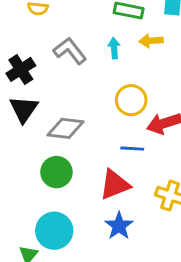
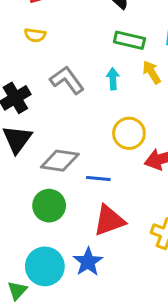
yellow arrow: (151, 41) -> (152, 72), turned 60
blue line: (132, 149) -> (98, 179), moved
blue star: (119, 226) -> (88, 262), moved

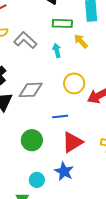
gray L-shape: (67, 80) -> (25, 40), moved
gray diamond: (60, 161) -> (31, 90), moved
cyan circle: (45, 266) -> (37, 180), size x0.6

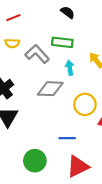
green rectangle: (62, 23) -> (62, 42), moved
gray diamond: (31, 90) -> (50, 89), moved

